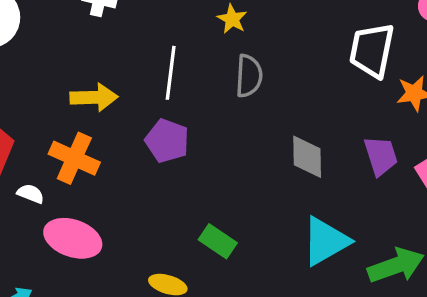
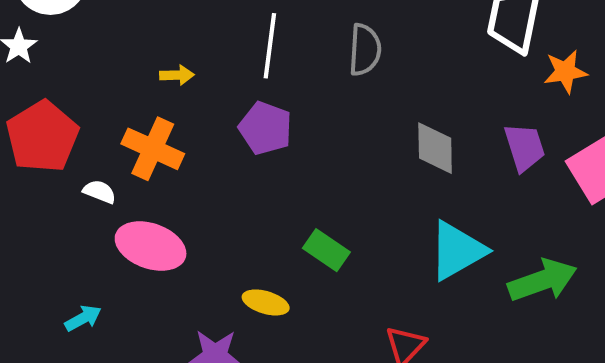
yellow arrow: (94, 97) -> (177, 75), size x0.6

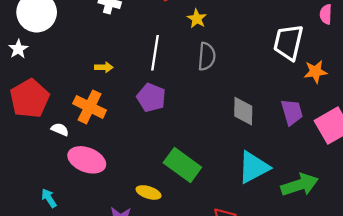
green rectangle: (326, 250) -> (182, 165), size x1.5
cyan arrow: (83, 318) -> (49, 198), turned -96

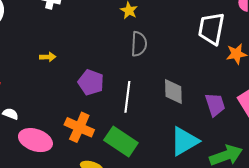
white line: (155, 53) -> (127, 97), moved
orange cross: (90, 107) -> (79, 127), moved
purple trapezoid: (292, 112) -> (215, 105), moved

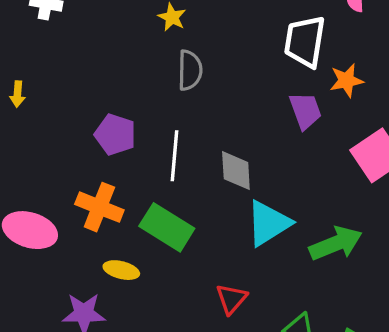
yellow arrow: (48, 57) -> (17, 94), moved, turned 98
gray diamond: (173, 91) -> (236, 171), moved
purple trapezoid: (215, 105) -> (305, 111), moved

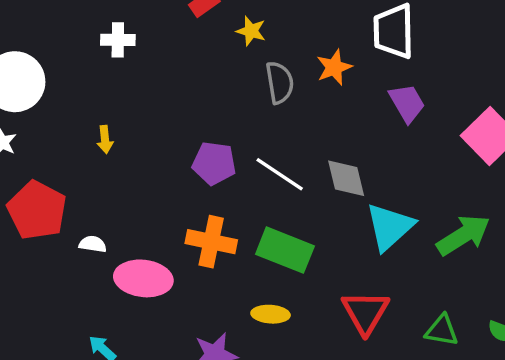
orange star: (347, 80) -> (334, 67), moved
white line: (175, 156) -> (280, 174), turned -51
yellow ellipse: (121, 270) -> (271, 314), moved
red triangle: (231, 299) -> (365, 312), size x1.4

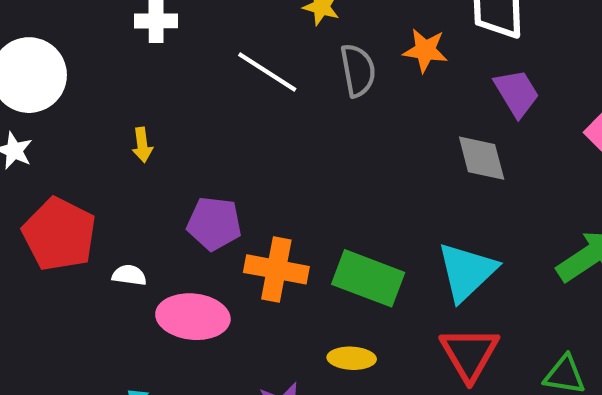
orange star: (334, 67) -> (425, 50), turned 30
purple pentagon: (214, 163) -> (214, 223), moved
white line: (280, 174) -> (267, 72), moved
gray diamond: (346, 178) -> (482, 158), moved
cyan triangle: (390, 227) -> (467, 272), moved

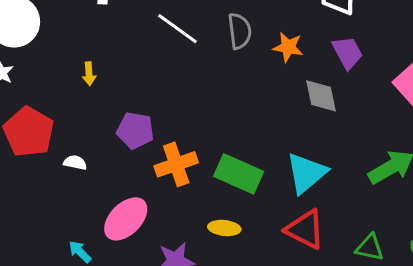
orange star: (425, 50) -> (288, 47), moved
orange cross: (276, 269) -> (176, 164), turned -33
pink ellipse: (193, 317) -> (126, 219), moved, turned -54
red triangle: (469, 354) -> (305, 229), turned -36

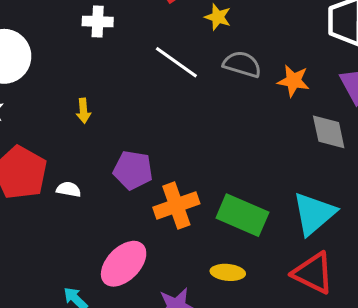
gray semicircle: (240, 31) -> (242, 64), turned -66
white semicircle: (75, 163) -> (69, 189), moved

